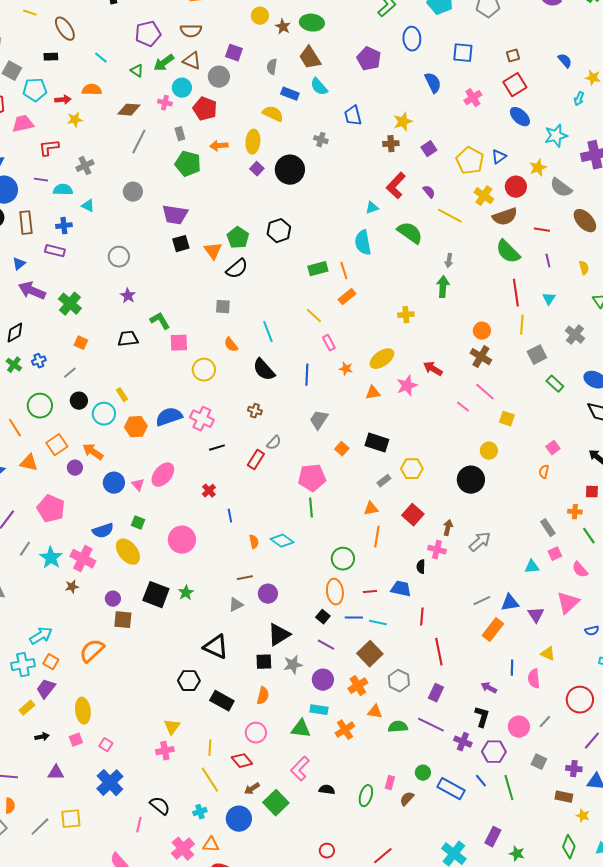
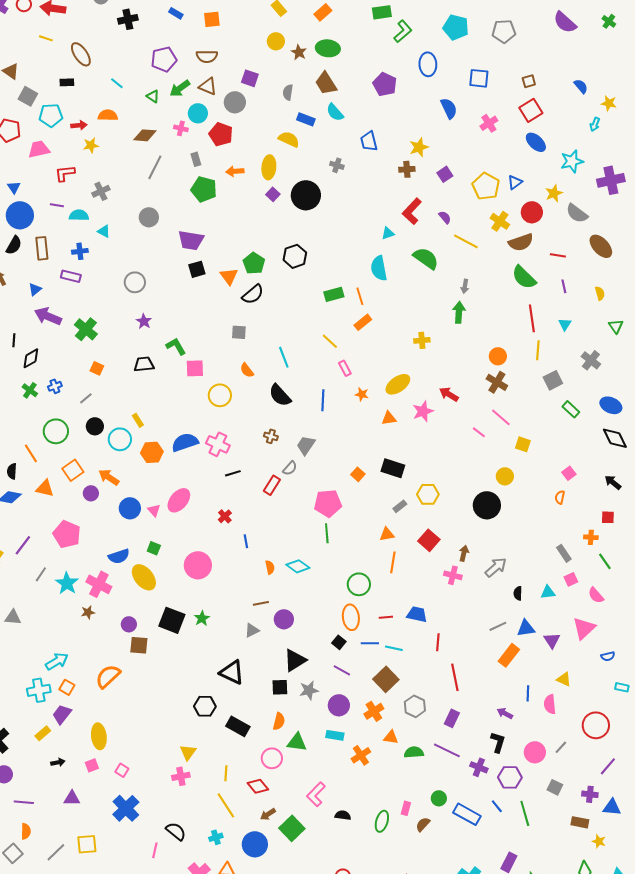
gray trapezoid: (319, 420) -> (306, 445), moved
black semicircle: (421, 567) -> (518, 593), moved
green triangle: (301, 729) -> (297, 742), moved

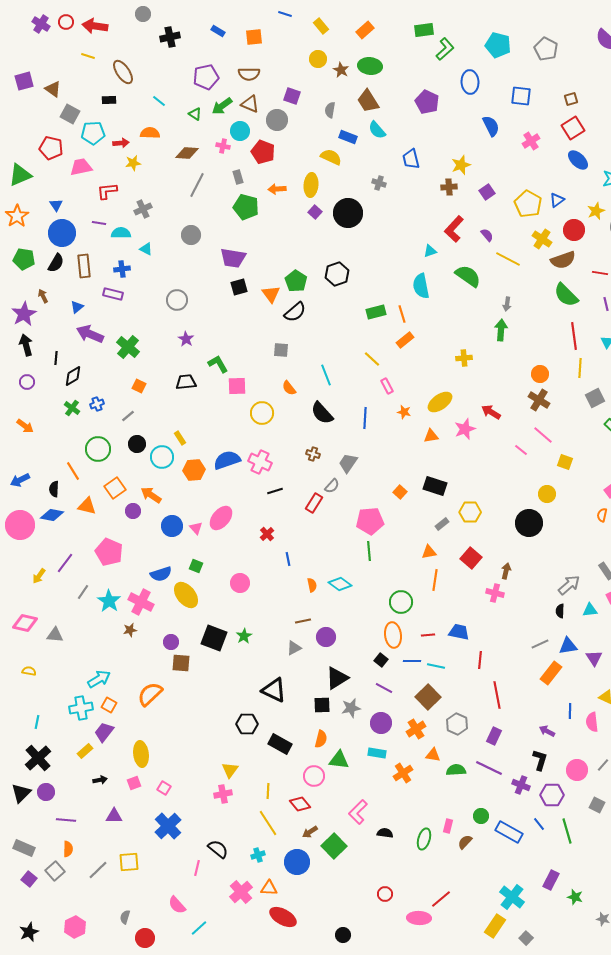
gray pentagon: (504, 31) -> (546, 49), turned 30
pink circle: (198, 565) -> (240, 583), size x0.7
gray arrow: (496, 567) -> (569, 585), moved

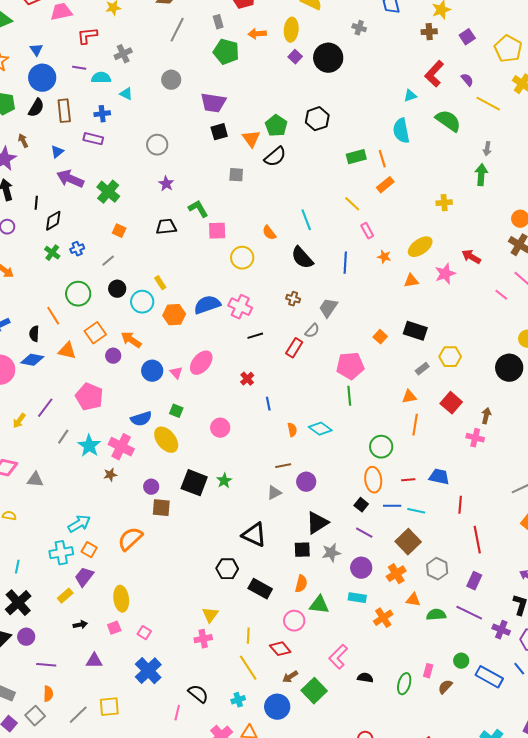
gray square: (281, 350) -> (236, 175), moved

